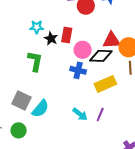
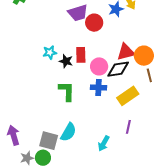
green L-shape: (35, 61) -> (67, 91), moved
gray square: (21, 100) -> (49, 141), moved
cyan arrow: (80, 114) -> (104, 143), moved, turned 91
green circle: (19, 130) -> (43, 158), moved

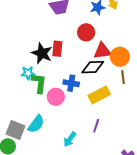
red circle: (94, 23) -> (86, 32), moved
cyan star: (50, 53) -> (28, 73), moved
black star: (66, 61) -> (42, 53), size x1.5
pink circle: (99, 66) -> (56, 97), moved

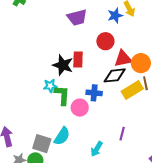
yellow rectangle: (99, 95) -> (132, 90), moved

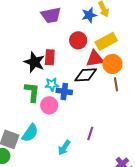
cyan star: (50, 86) -> (52, 84), moved
yellow rectangle: (132, 90) -> (106, 41), moved

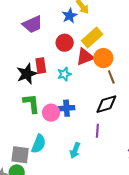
black star: (34, 62) -> (27, 74), turned -30
black diamond: (86, 75) -> (106, 104), moved
cyan star: (52, 84) -> (64, 74), moved
blue cross: (64, 91) -> (67, 108), moved

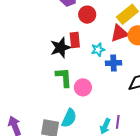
red circle: (65, 43) -> (87, 15), moved
blue cross: (67, 108) -> (113, 63), moved
purple line: (97, 131) -> (118, 122), moved

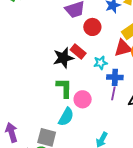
red rectangle: (75, 40) -> (78, 51), turned -49
cyan semicircle: (69, 118) -> (66, 117), moved
purple line: (118, 122) -> (113, 93), moved

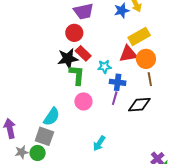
red circle: (92, 27) -> (74, 33), moved
green L-shape: (64, 88) -> (77, 75), moved
cyan semicircle: (66, 117) -> (52, 117), moved

